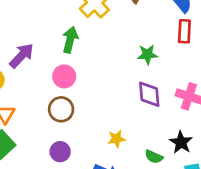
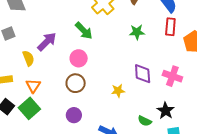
green arrow: (70, 40) -> (84, 31), turned 120
green star: (147, 54) -> (137, 32), moved
yellow star: (116, 139) -> (118, 91), moved

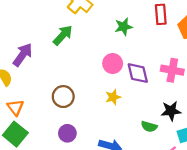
green arrow: (84, 31) -> (63, 35), turned -84
pink circle: (79, 58) -> (113, 64), moved
black star: (166, 111) -> (171, 111), turned -30

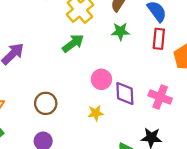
green star: (123, 27) -> (120, 31), moved
green arrow: (63, 35) -> (73, 43), moved

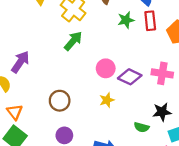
green star: (120, 31) -> (126, 20), moved
purple diamond: (125, 93) -> (130, 77), turned -50

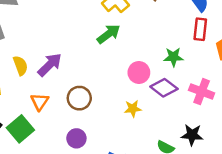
green star: (126, 20) -> (173, 57), moved
purple arrow: (20, 62) -> (50, 65), moved
orange triangle: (15, 112) -> (40, 102), moved

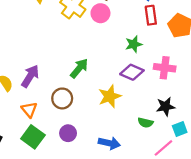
green arrow: (109, 34) -> (79, 68), moved
pink circle: (139, 72) -> (100, 13), moved
yellow star: (133, 109) -> (110, 96), size x1.5
green square: (20, 129) -> (33, 137), moved

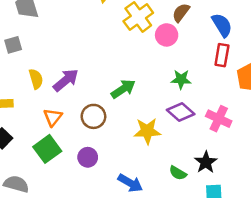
green star: (134, 44) -> (181, 79), moved
black star: (165, 107) -> (206, 162), turned 30

